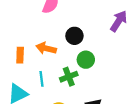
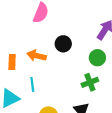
green circle: (86, 60) -> (97, 58), moved
green cross: (69, 77) -> (90, 82), moved

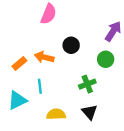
orange rectangle: (12, 62) -> (19, 64), turned 48
green cross: (90, 82) -> (87, 84), moved

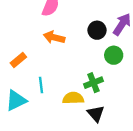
black circle: (71, 45) -> (97, 30), moved
orange arrow: (44, 57) -> (54, 37), moved
yellow semicircle: (56, 114) -> (73, 98), moved

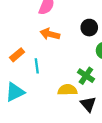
green cross: (93, 83) -> (86, 76), turned -35
cyan line: (41, 85) -> (37, 66), moved

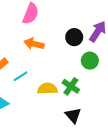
cyan line: (37, 66) -> (21, 76), turned 64
yellow semicircle: (67, 90) -> (47, 89), moved

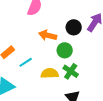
orange arrow: (34, 44) -> (48, 35), moved
green circle: (90, 61) -> (65, 50), moved

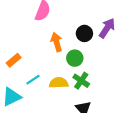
orange arrow: (48, 35) -> (57, 42), turned 60
cyan line: (26, 62) -> (33, 80), moved

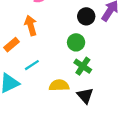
orange arrow: (57, 42) -> (31, 25), moved
yellow semicircle: (59, 83) -> (59, 85), moved

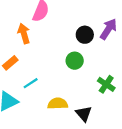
orange arrow: (31, 25) -> (24, 34), moved
green cross: (83, 66) -> (106, 84), moved

